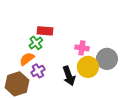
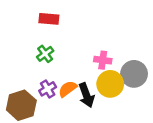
red rectangle: (45, 31) -> (49, 19), moved
orange semicircle: (27, 59) -> (68, 89), moved

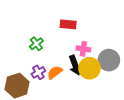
red rectangle: (49, 19) -> (68, 24), moved
black arrow: (86, 95) -> (75, 65), moved

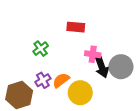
black arrow: (75, 65) -> (102, 67), moved
yellow circle: (89, 68) -> (80, 93), moved

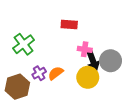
green cross: (41, 49) -> (24, 44), moved, size x1.5
yellow circle: (80, 93) -> (88, 77), moved

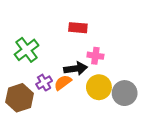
black arrow: (93, 61) -> (76, 69), moved, turned -78
gray circle: (111, 61) -> (125, 93), moved

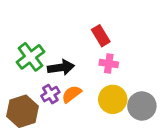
red rectangle: (78, 28) -> (101, 36), moved, turned 54
black arrow: (76, 69) -> (61, 68), moved

